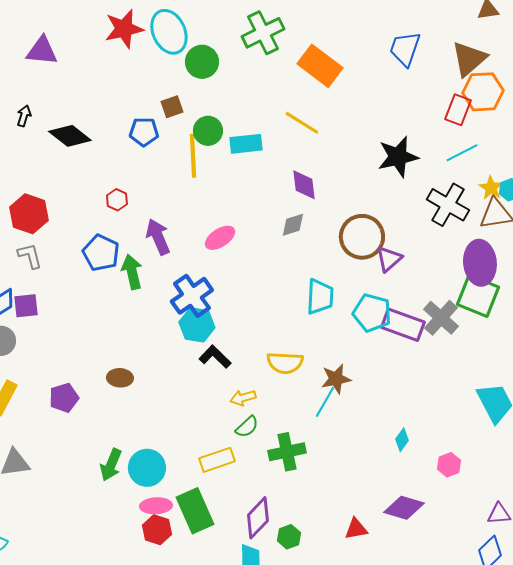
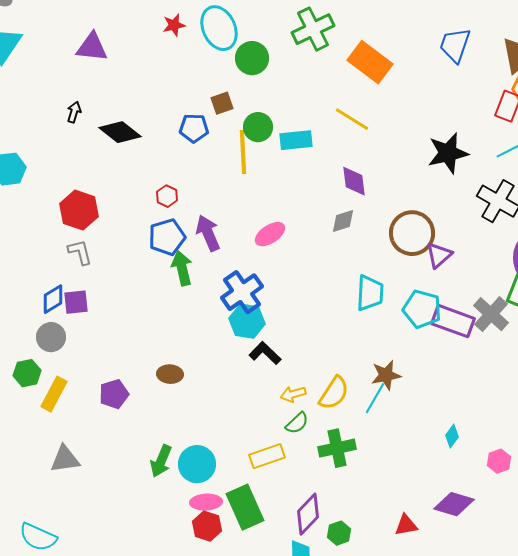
red star: (124, 29) -> (174, 25), size x0.6
blue pentagon: (101, 253) -> (167, 237), moved, turned 30
yellow semicircle: (285, 363) -> (334, 393), moved, turned -60

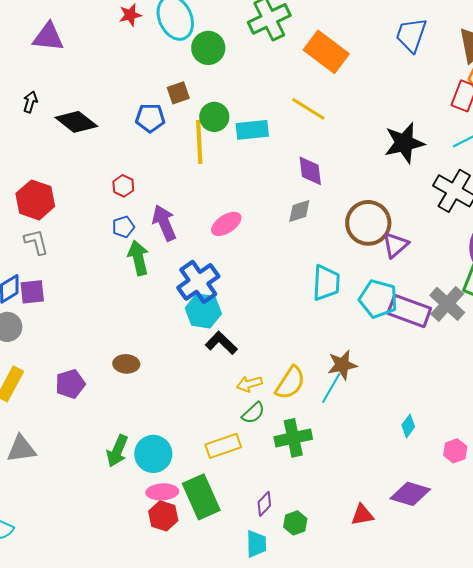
blue pentagon: (167, 237) -> (123, 227), size x0.6
purple diamond: (308, 514) -> (264, 504), size x0.6

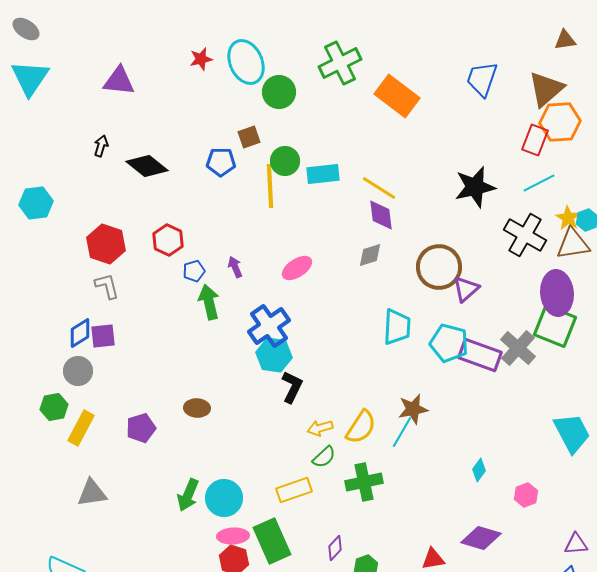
yellow line: (308, 109) -> (379, 188), moved
red hexagon: (123, 186) -> (168, 240), moved, size x1.4
purple arrow: (164, 223) -> (235, 267), size x0.6
black L-shape: (221, 343) -> (292, 387), turned 72

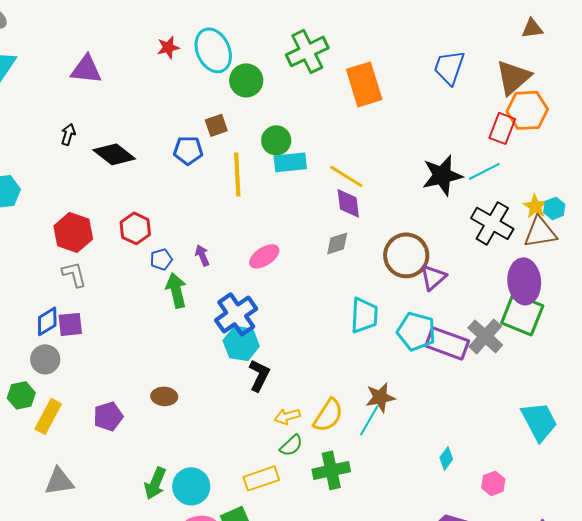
orange rectangle: (397, 96) -> (364, 84), turned 36
green circle: (285, 161) -> (276, 140), moved
cyan line: (539, 183) -> (484, 171), moved

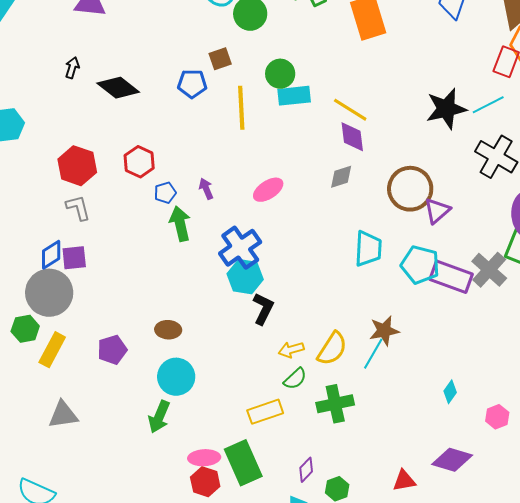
gray circle: (45, 359) -> (49, 293), size x1.6
cyan circle: (191, 486) -> (176, 377), moved

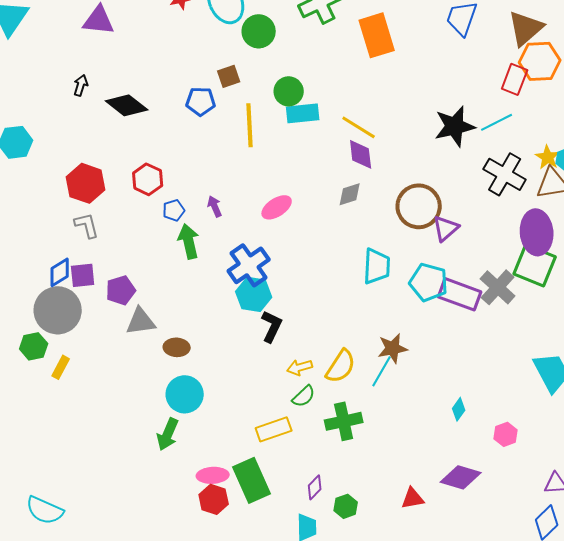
yellow rectangle: (52, 350) -> (61, 367), size x0.7
purple pentagon: (112, 350) -> (121, 290), moved
gray triangle: (63, 415) -> (141, 321), moved

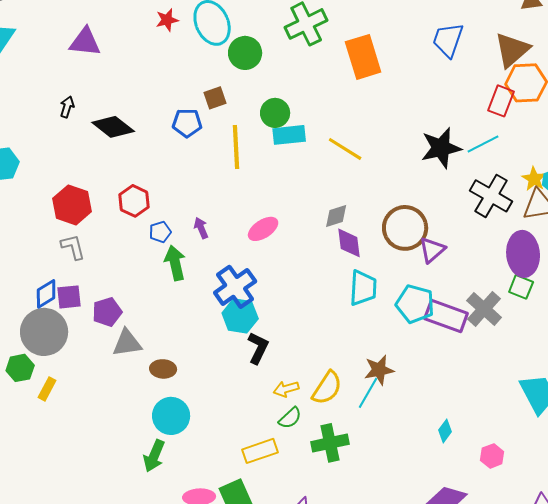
purple diamond: (361, 154) -> (349, 243), moved
green square: (535, 265) -> (521, 287), size x0.6

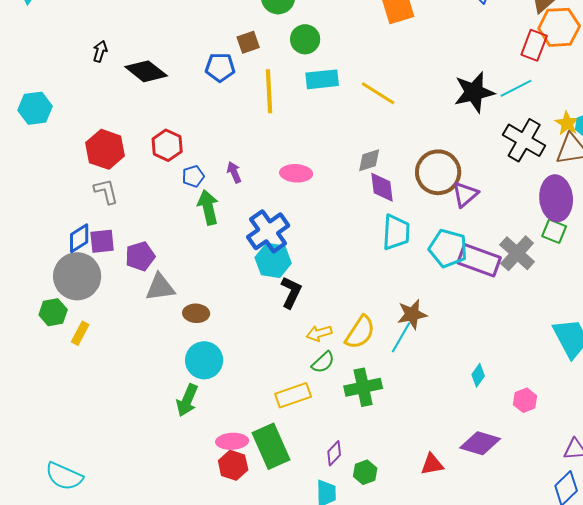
green circle: (275, 113) -> (305, 39), moved
pink ellipse: (263, 229) -> (296, 173), turned 36

